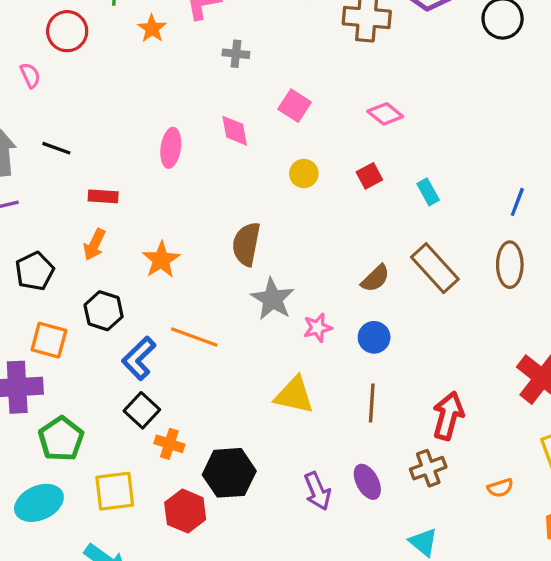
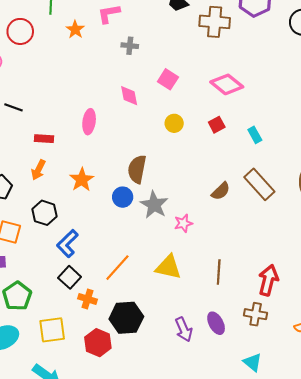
pink diamond: (385, 114) -> (227, 84), size x1.4
pink ellipse: (171, 148) -> (89, 122), moved
orange line: (194, 337) -> (117, 268), moved, turned -68
blue circle: (374, 337) -> (123, 197), moved
brown cross: (428, 468) -> (256, 314), turned 30

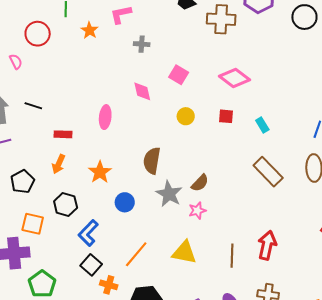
red square: (217, 125) -> (226, 116), turned 35
brown semicircle: (221, 191) -> (200, 183), moved
blue circle: (123, 197) -> (125, 202), moved
red arrow: (268, 280) -> (267, 245), moved

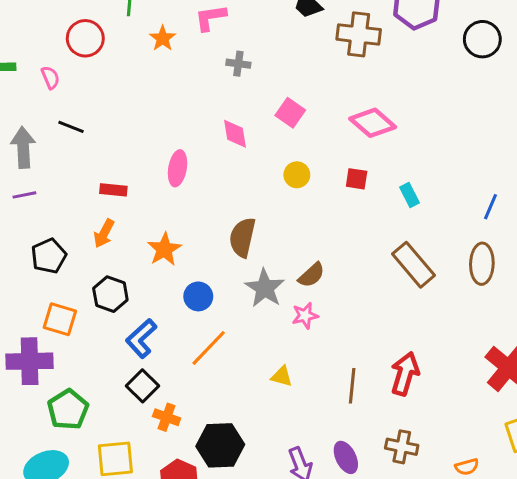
black line: (33, 106) -> (71, 127), moved
yellow triangle: (184, 252) -> (282, 376), size x0.6
orange line: (136, 254) -> (209, 348), moved

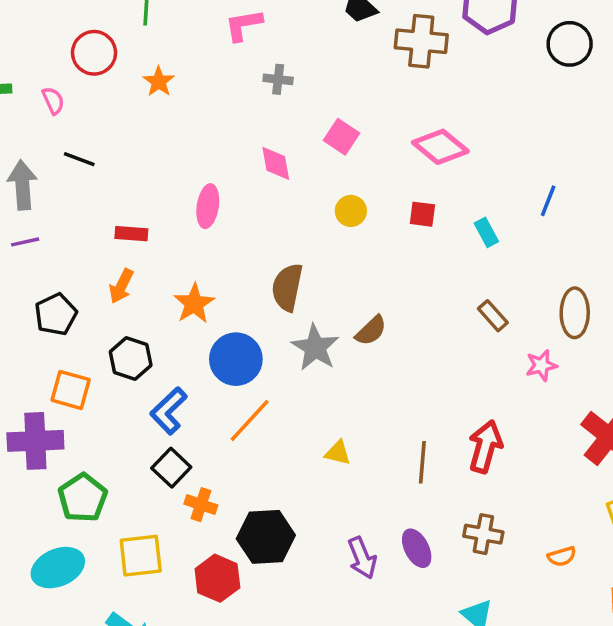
orange star: (163, 38) -> (159, 82), moved
blue line: (490, 207) -> (548, 201), moved
brown rectangle: (414, 265) -> (493, 316), size x0.6
blue circle: (198, 296) -> (236, 359), size x1.5
pink star: (305, 316) -> (541, 365), moved

